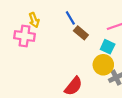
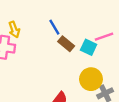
cyan square: (108, 47) -> (89, 47), moved

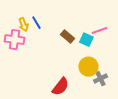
blue line: (54, 27) -> (36, 23), moved

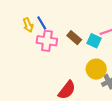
pink cross: (14, 40) -> (47, 41), moved

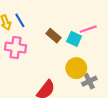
pink cross: (47, 41) -> (16, 48), moved

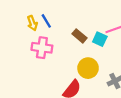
yellow circle: (76, 68) -> (88, 68), moved

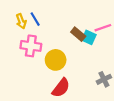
brown rectangle: (79, 36) -> (78, 34), moved
yellow circle: (88, 68) -> (56, 60), moved

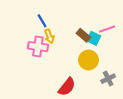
yellow arrow: (21, 21) -> (49, 36), moved
yellow circle: (56, 60) -> (88, 60), moved

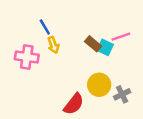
pink cross: (38, 47) -> (27, 57), moved
yellow circle: (88, 60) -> (99, 85), moved

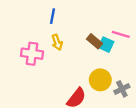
blue line: (45, 27) -> (52, 16), moved, turned 42
pink line: (121, 37) -> (121, 34), turned 36

